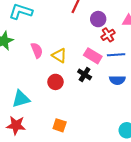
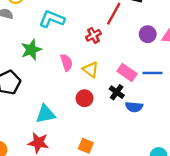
purple circle: (98, 19) -> (148, 34), moved
red cross: (108, 35) -> (93, 35), moved
blue semicircle: (117, 80) -> (134, 107), moved

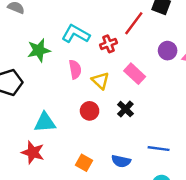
cyan L-shape: (52, 19) -> (76, 34), moved
pink rectangle: (127, 72) -> (135, 74), moved
blue line: (152, 73) -> (159, 149), moved
blue semicircle: (134, 107) -> (121, 161), moved

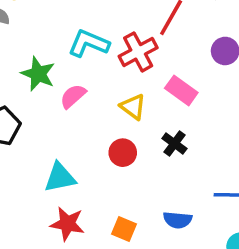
red cross: (109, 44) -> (138, 52), size x1.5
green star: (39, 50) -> (38, 74), turned -30
pink semicircle: (75, 69) -> (73, 96), moved, turned -114
red star: (33, 152) -> (67, 224), moved

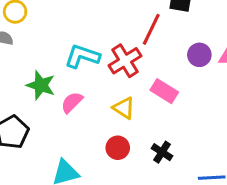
black cross: (174, 144) -> (162, 152), moved

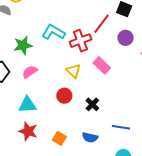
purple circle: (199, 55) -> (126, 38), moved
green star: (41, 85) -> (23, 45), turned 30
pink semicircle: (72, 102) -> (30, 72), moved

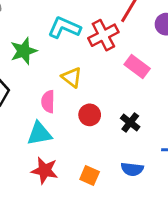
yellow triangle: (73, 71) -> (72, 77), moved
pink semicircle: (30, 72) -> (48, 102), moved, turned -49

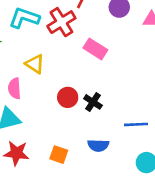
red circle: (90, 115) -> (68, 97), moved

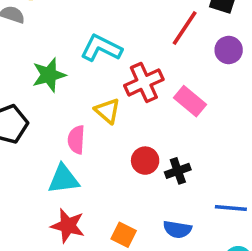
red cross: (61, 22) -> (144, 82), moved
black cross: (93, 102) -> (178, 171), turned 30

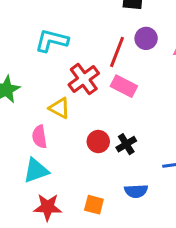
red line: (185, 28) -> (117, 52), moved
cyan L-shape: (101, 48) -> (52, 41), moved

